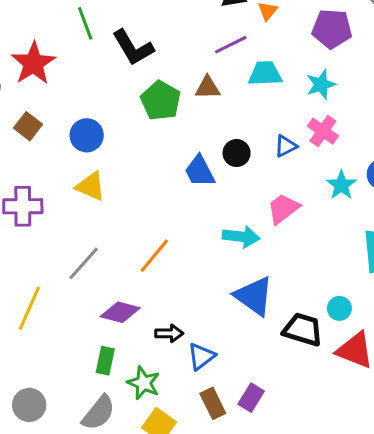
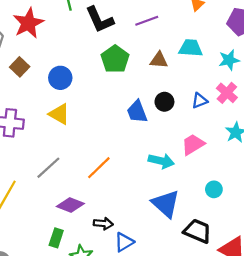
purple line: (231, 45) -> (147, 21), moved
brown triangle: (208, 88) -> (159, 60), moved
cyan circle: (339, 308) -> (214, 189), moved

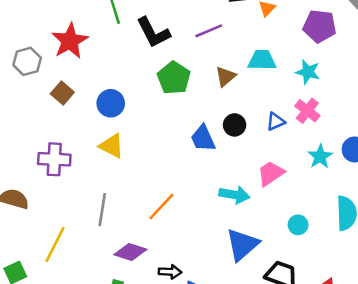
brown triangle: (159, 60) -> (225, 76), turned -42
cyan star: (229, 60) -> (308, 72), turned 30
gray line: (48, 168) -> (102, 210), turned -36
blue triangle: (166, 204) -> (242, 245), turned 40

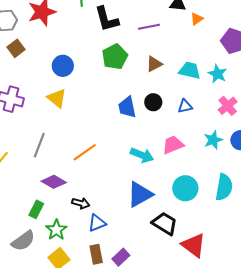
cyan trapezoid: (262, 60) -> (190, 70), moved
brown square: (62, 93) -> (16, 48), moved
pink cross: (307, 111) -> (228, 106), moved
cyan circle: (298, 225) -> (185, 188), size x1.6

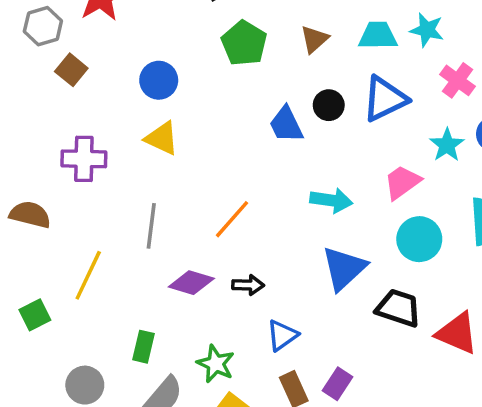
blue triangle: (185, 106) -> (385, 99), size x1.8
pink trapezoid: (173, 145) -> (402, 182), moved
black arrow: (81, 203) -> (248, 285), moved
green rectangle: (36, 209) -> (144, 347), moved

